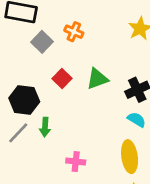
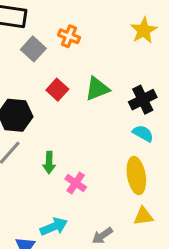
green arrow: (45, 127) -> (49, 163), moved
pink cross: (76, 162) -> (76, 183), turned 30

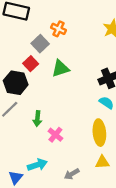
gray square: (33, 49) -> (40, 44), moved
green triangle: (97, 89) -> (60, 68), moved
red square: (57, 90) -> (31, 64), moved

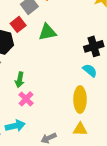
pink cross: (55, 135) -> (26, 99), moved

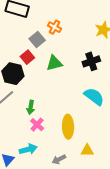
black cross: (94, 46) -> (91, 61), moved
cyan semicircle: (90, 70) -> (94, 97), size x1.5
yellow ellipse: (80, 99) -> (68, 127), moved

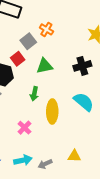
green arrow: (31, 107) -> (34, 94), moved
yellow ellipse: (68, 127) -> (52, 111), moved
cyan arrow: (28, 149) -> (23, 160), moved

